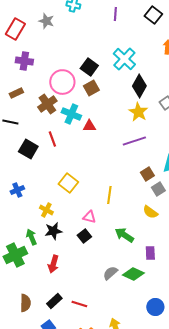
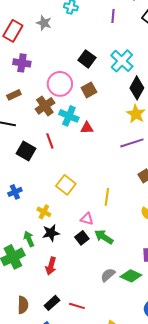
black square: (89, 67) -> (87, 59), moved
green arrow: (124, 235) -> (104, 237), moved

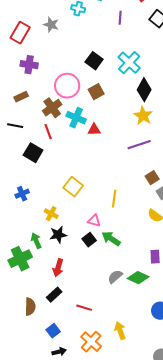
red line: (50, 141) -> (48, 132), moved
black rectangle: (52, 303) -> (54, 295), moved

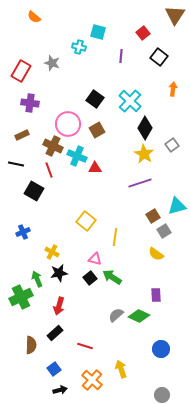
brown cross: (52, 108) -> (53, 146), turned -30
yellow square: (73, 187) -> (86, 221), moved

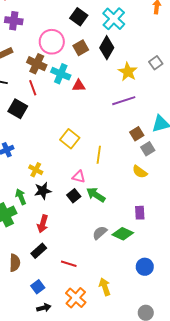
black diamond: (145, 128) -> (107, 48), moved

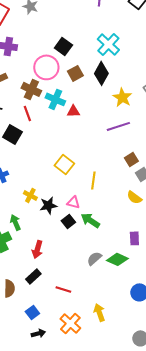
black square: (79, 17) -> (63, 46), moved
black star: (43, 191) -> (48, 205), moved

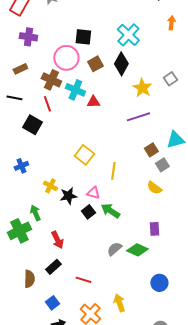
black square: (63, 46) -> (83, 37), turned -30
red arrow: (37, 249) -> (57, 240), turned -42

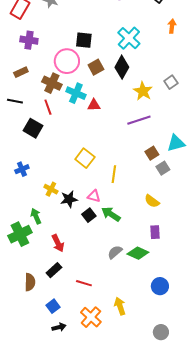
yellow semicircle: (154, 188) -> (152, 201), moved

